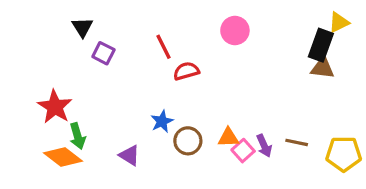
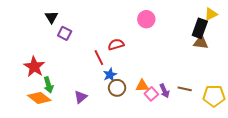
red line: (164, 47) -> (99, 58), moved
blue star: (162, 121) -> (110, 75), moved
purple triangle: (129, 155) -> (81, 97), turned 48

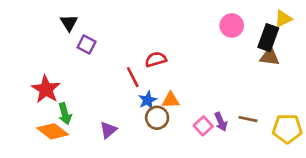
pink circle: (146, 19) -> (232, 26), moved
orange triangle: (142, 86) -> (171, 100), moved

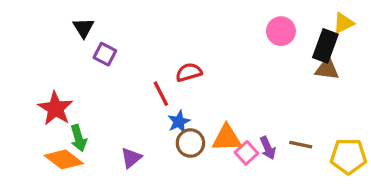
orange triangle: (171, 100) -> (227, 138), moved, size x1.4

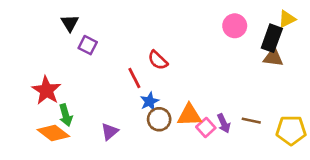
red semicircle: (189, 72) -> (158, 60), turned -120

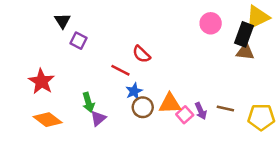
yellow triangle: (287, 19) -> (258, 17), size x1.5
red line: (134, 78) -> (120, 70), turned -36
green arrow: (66, 115) -> (88, 102), moved

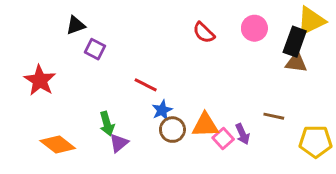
black triangle: (62, 21) -> (76, 25), turned 42
red semicircle: (141, 54) -> (204, 33), moved
red star: (41, 81) -> (40, 80), moved
brown line: (225, 108) -> (274, 116), moved

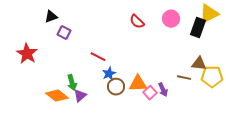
brown triangle: (296, 62) -> (199, 64), moved
yellow pentagon: (316, 141) -> (212, 77), moved
orange diamond: (58, 144) -> (57, 96), moved

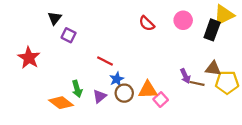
black triangle: (51, 17) -> (55, 18), turned -32
purple arrow: (163, 90) -> (185, 76), moved
purple triangle: (80, 96) -> (100, 96), moved

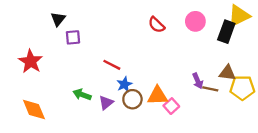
purple square: (69, 35) -> (73, 37), turned -32
green arrow: (77, 89) -> (82, 95), turned 126
orange diamond: (61, 103) -> (34, 109), moved, turned 30

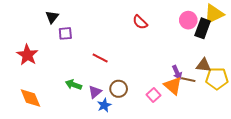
pink circle: (195, 21) -> (188, 20), moved
blue star: (124, 84) -> (104, 105), moved
orange triangle: (158, 96) -> (173, 86), moved, turned 42

